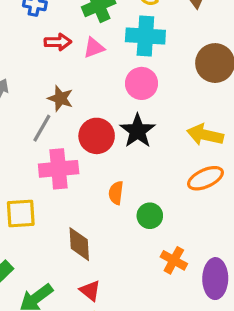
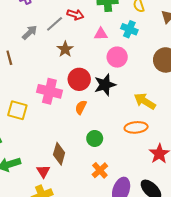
cyan cross: (145, 36) -> (129, 29), size x0.7
pink triangle: (94, 48) -> (101, 34), moved
gray line: (42, 128) -> (55, 24), moved
orange semicircle: (116, 193) -> (81, 107), moved
brown diamond: (79, 244) -> (59, 154), moved

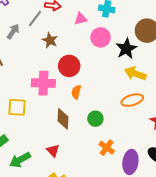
black star: (105, 85) -> (126, 49), moved
brown diamond: (59, 154) -> (63, 119), moved
red triangle: (43, 171) -> (53, 151), moved

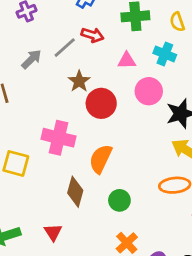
red circle: (69, 66) -> (101, 103), moved
orange semicircle: (76, 92) -> (101, 159), size x1.5

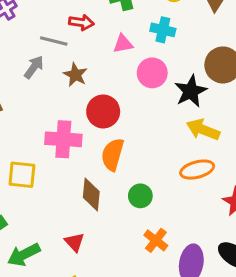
gray line: (65, 48) -> (54, 41), turned 65
gray arrow: (31, 59) -> (34, 67), moved
red circle: (101, 103) -> (103, 111), moved

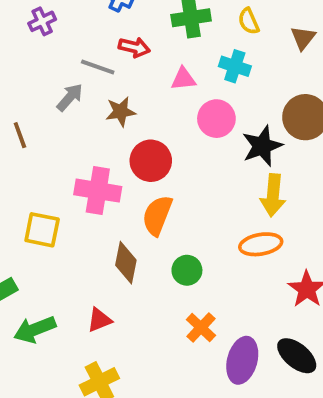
brown star: (75, 75) -> (121, 112), turned 30
yellow arrow: (203, 130) -> (273, 195), turned -112
red triangle: (74, 242) -> (99, 320), turned 45

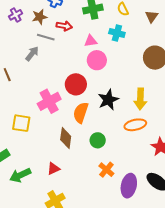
brown star: (121, 112) -> (40, 17), moved
pink circle: (216, 119) -> (97, 60), moved
black star: (262, 146) -> (108, 100), moved
pink cross: (98, 191) -> (49, 101), turned -35

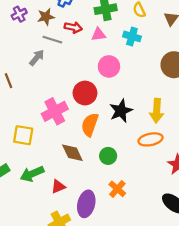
pink triangle: (91, 41) -> (99, 34), moved
brown diamond: (66, 138) -> (72, 153), turned -35
green arrow: (20, 175) -> (32, 174), moved
purple ellipse: (129, 186) -> (86, 204), moved

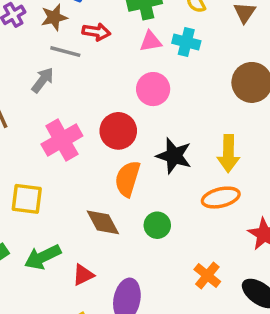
pink triangle: (99, 34) -> (151, 41), moved
pink cross: (55, 111) -> (62, 140), moved
black star: (121, 111) -> (174, 156), turned -30
orange cross: (117, 189) -> (207, 276), moved

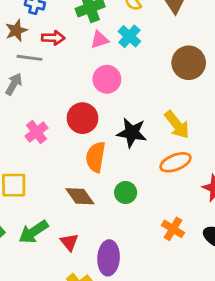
cyan cross: (186, 42) -> (129, 36), turned 35
pink cross: (62, 140) -> (37, 132), size x0.7
yellow arrow: (228, 153) -> (177, 125), turned -32
red triangle: (83, 275) -> (69, 242), turned -36

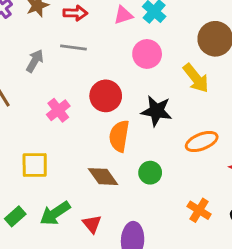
gray line: (29, 58) -> (73, 48), moved
pink circle: (107, 79) -> (147, 54), moved
yellow arrow: (177, 125) -> (196, 78), moved

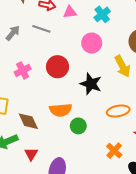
pink triangle: (123, 15) -> (70, 12), moved
orange semicircle: (119, 136) -> (61, 110), moved, turned -115
brown diamond: (103, 177) -> (28, 121), moved
orange cross: (199, 210) -> (114, 151), moved

